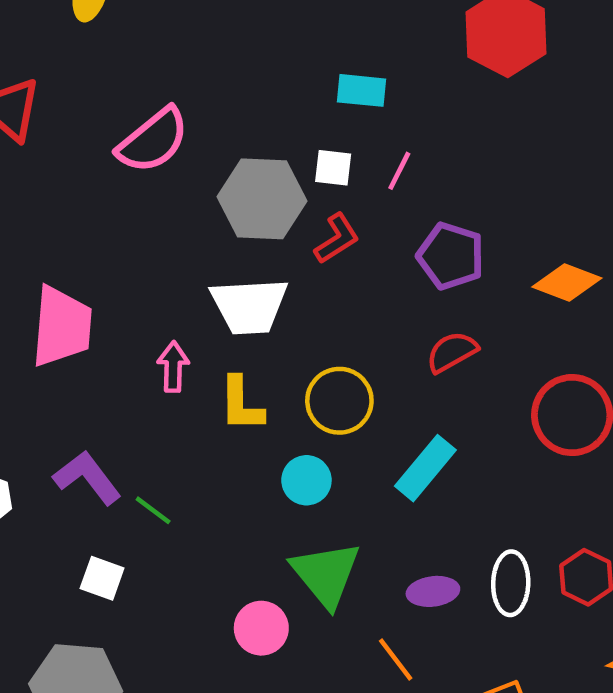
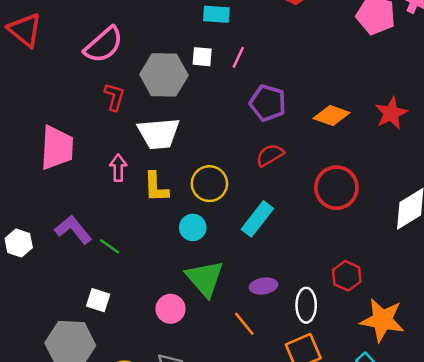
red L-shape: (337, 239) -> (115, 97), moved, turned -40
white square: (102, 578) -> (98, 300), moved
white ellipse: (511, 583) -> (306, 305), moved

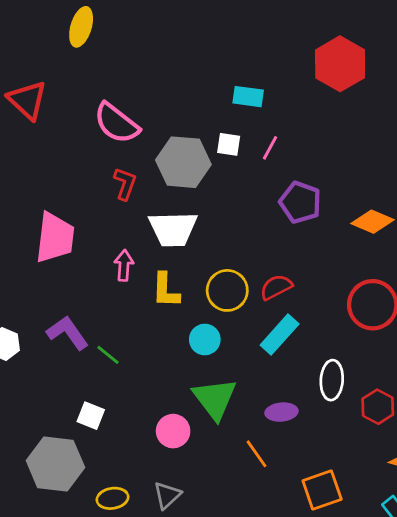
pink semicircle: (104, 45) -> (117, 123), turned 75
red semicircle: (270, 155) -> (276, 287), moved
white ellipse: (306, 305) -> (332, 380), moved

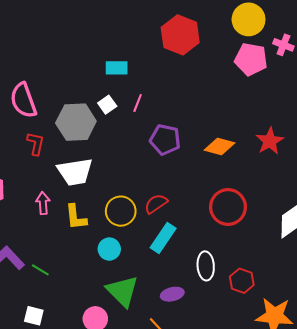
pink semicircle: (117, 123) -> (23, 100), turned 40
white square: (229, 144) -> (107, 105), turned -36

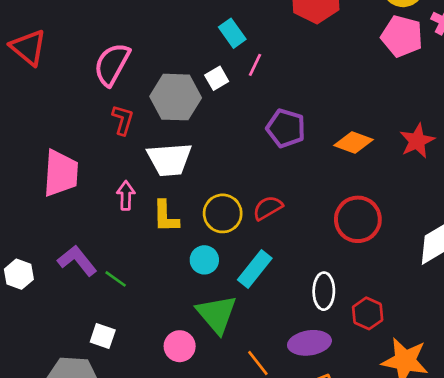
cyan rectangle: (117, 68) -> (232, 33), turned 50
pink semicircle: (23, 100) -> (112, 64), turned 44
pink line: (138, 103) -> (255, 65), moved
cyan rectangle: (163, 238) -> (255, 269), moved
purple ellipse: (172, 294) -> (309, 343), moved, size x1.4

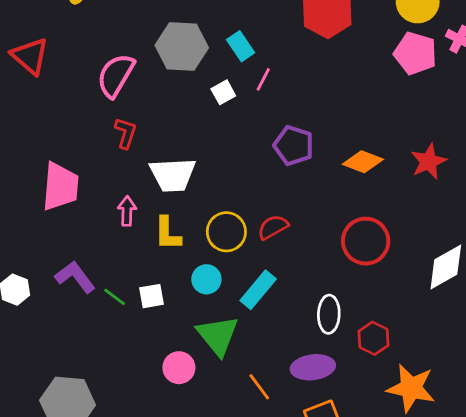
gray hexagon: (176, 97) -> (182, 47), moved
white square: (103, 336) -> (151, 296), moved, turned -30

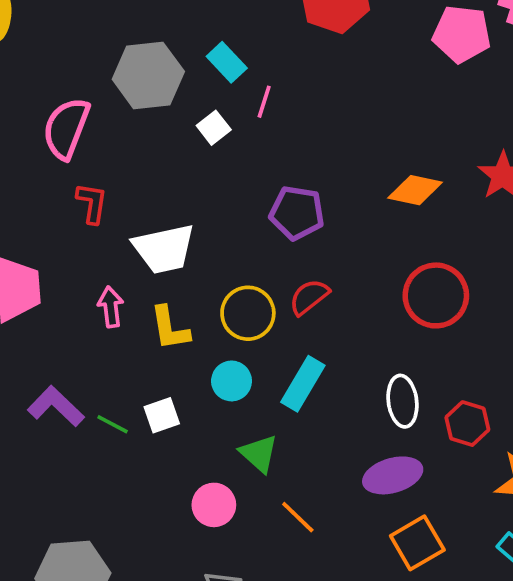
purple pentagon: (293, 145) -> (297, 213), moved
green triangle: (218, 336) -> (259, 454), size x0.7
orange line: (259, 387) -> (298, 517), moved

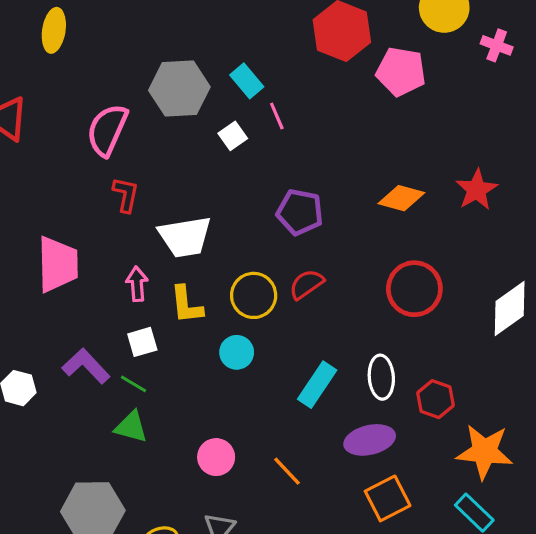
pink pentagon: (462, 34) -> (401, 72), moved
pink line: (264, 102) -> (277, 116), turned -44
cyan rectangle: (303, 384) -> (317, 385), moved
white square: (162, 415) -> (142, 342), moved
green triangle: (259, 454) -> (131, 427), moved, turned -30

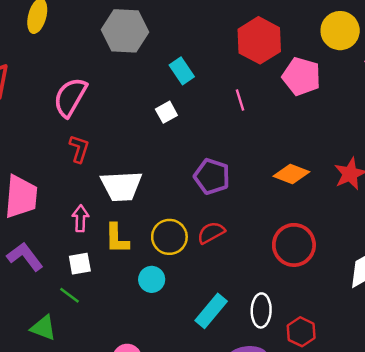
gray hexagon: (179, 89) -> (125, 31), moved
pink line: (277, 116) -> (240, 100), moved
purple L-shape: (86, 366) -> (25, 257), moved
green triangle: (131, 427) -> (43, 328), moved

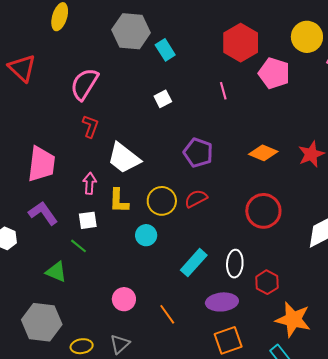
cyan rectangle: (182, 71) -> (165, 50), moved
white trapezoid: (121, 186) -> (124, 158), turned 39

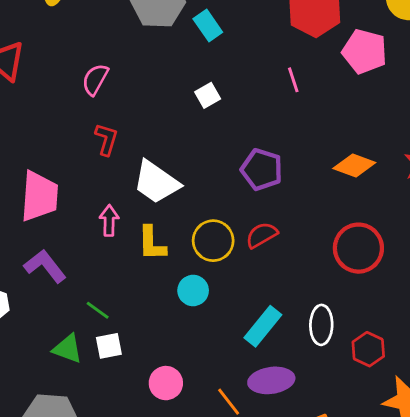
pink semicircle: (84, 84) -> (95, 79), size x0.7
white square: (88, 220) -> (109, 346), moved
purple ellipse: (222, 302) -> (271, 380), moved

